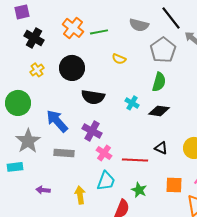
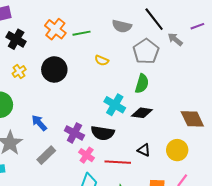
black semicircle: (93, 97) -> (103, 133), moved
cyan cross: (132, 103) -> (115, 105), size x1.5
blue arrow: (57, 121) -> (39, 123), size x0.7
gray rectangle: (64, 153) -> (46, 155), turned -48

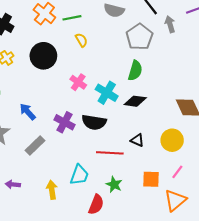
gray arrow: (175, 39) -> (170, 24), turned 35
yellow semicircle: (102, 60) -> (81, 40), moved, turned -144
pink cross: (87, 155) -> (78, 82), moved

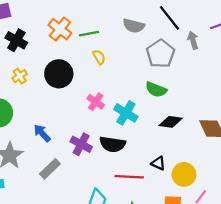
green semicircle: (135, 71) -> (156, 89), turned 96
black diamond: (135, 101) -> (171, 122), moved
yellow circle: (172, 140) -> (184, 174), moved

